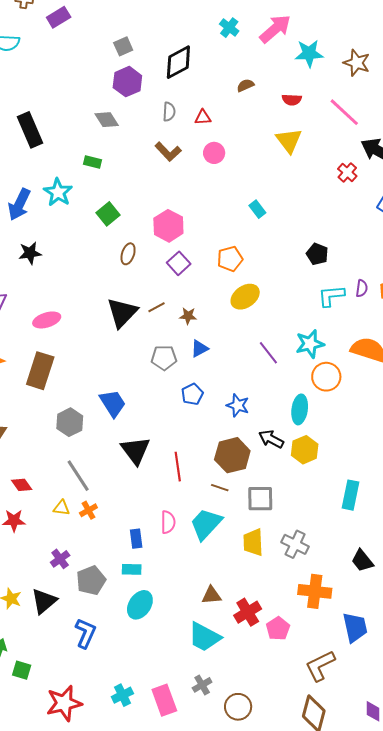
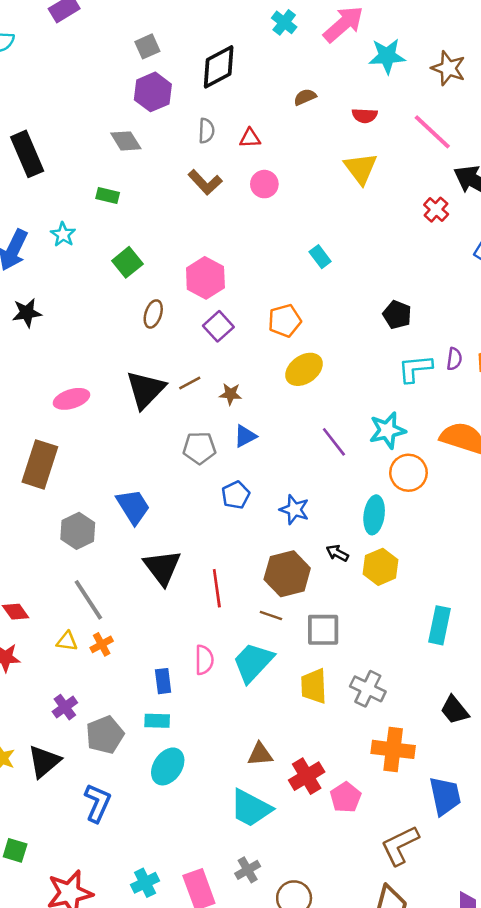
cyan star: (58, 192) -> (63, 235), size x0.7
pink ellipse: (47, 320) -> (71, 399), moved
black arrow: (271, 439) -> (337, 553), size x0.7

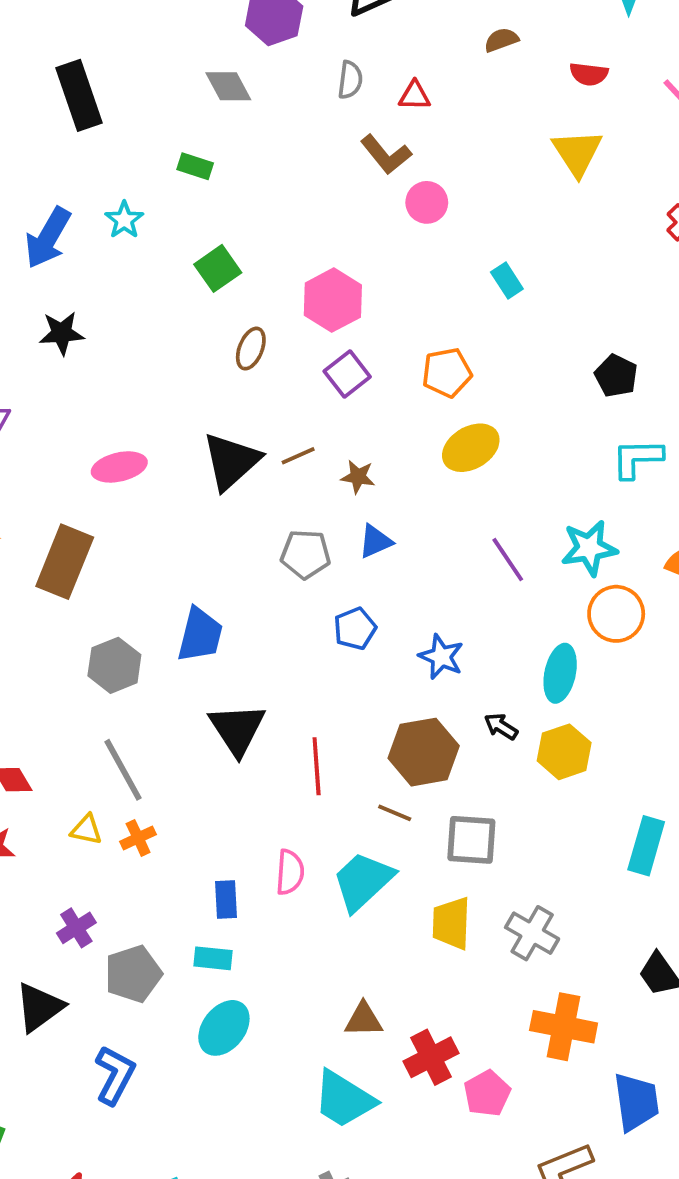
brown L-shape: (205, 182) -> (386, 154), moved
pink circle: (264, 184) -> (427, 202), moved
blue trapezoid: (133, 507) -> (200, 635), turned 42

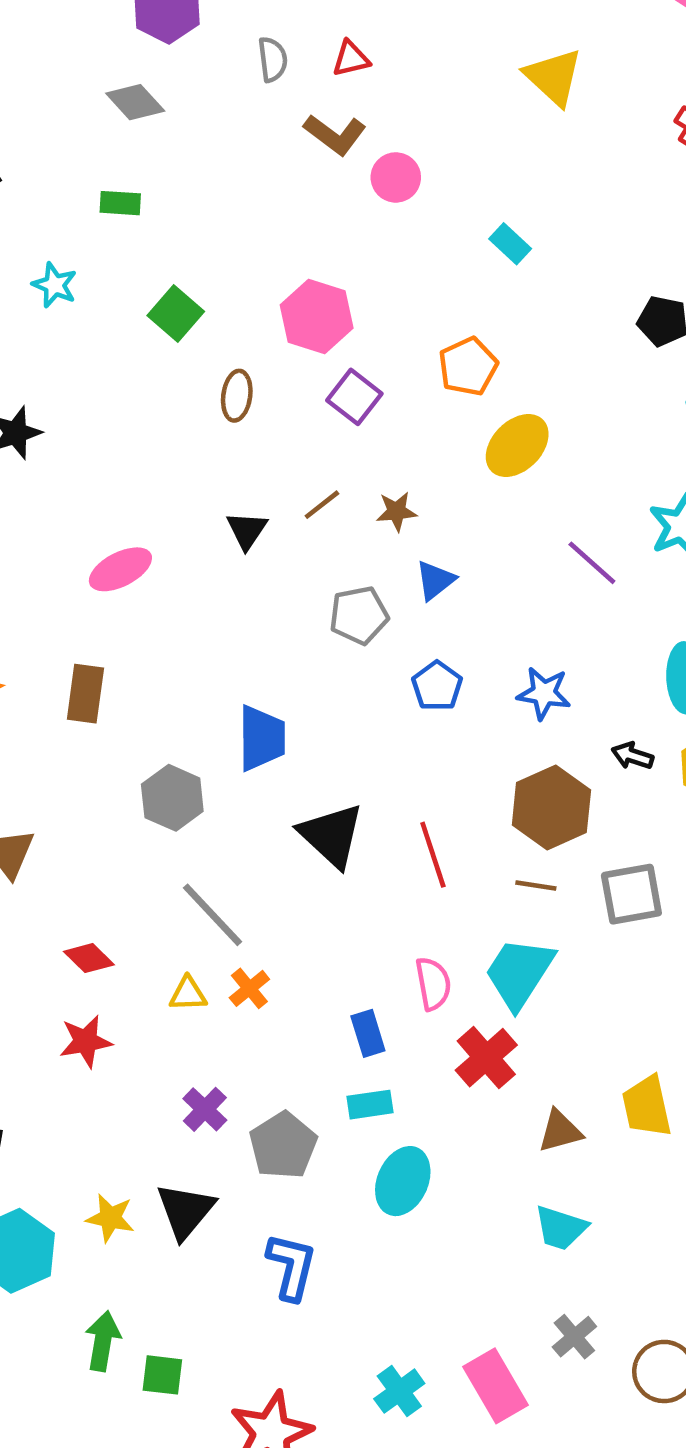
black triangle: (231, 461) -> (247, 530), size x0.6
brown rectangle: (65, 562) -> (85, 694), size x0.7
yellow trapezoid: (451, 923) -> (647, 1106), moved
red cross: (431, 1057) -> (486, 1058), moved
cyan trapezoid: (344, 1099) -> (561, 1228), size x0.7

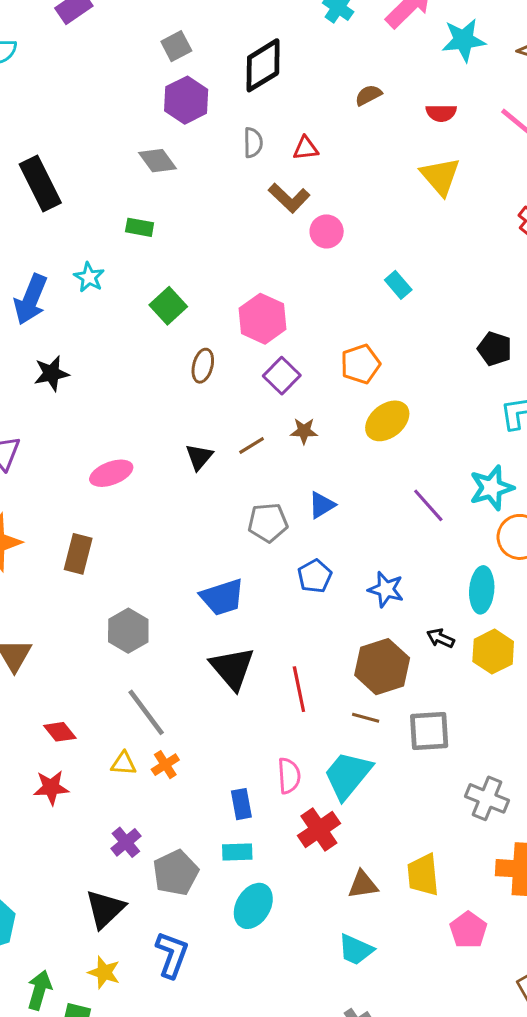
brown star: (397, 511) -> (304, 431), moved
blue trapezoid: (262, 738) -> (222, 597), moved, turned 66
yellow star: (110, 1218) -> (104, 972), moved

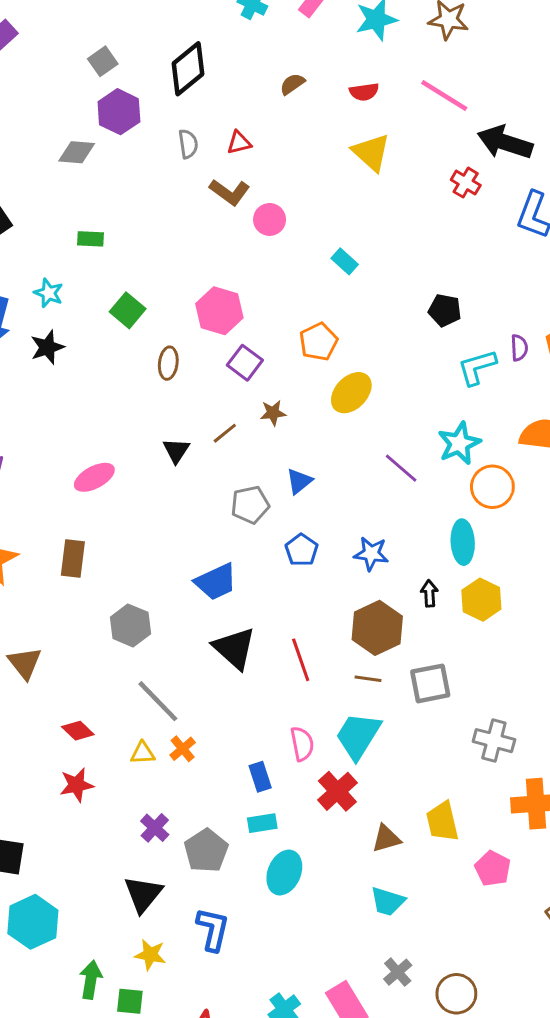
gray diamond: (157, 161) -> (77, 152), moved, turned -42
black star: (51, 373) -> (47, 347), moved
black arrow: (441, 638) -> (429, 593), turned 70

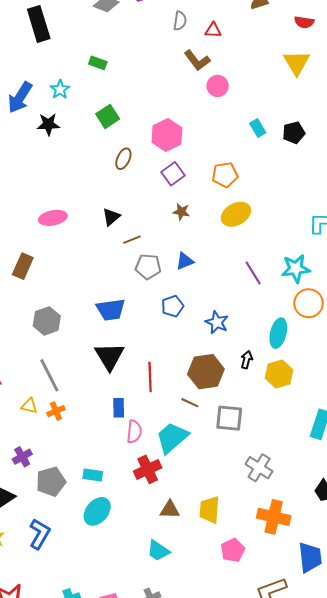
black pentagon: (445, 310) -> (294, 133), moved, turned 30
brown line: (225, 433) -> (132, 240), moved
blue rectangle: (260, 777) -> (119, 408), moved

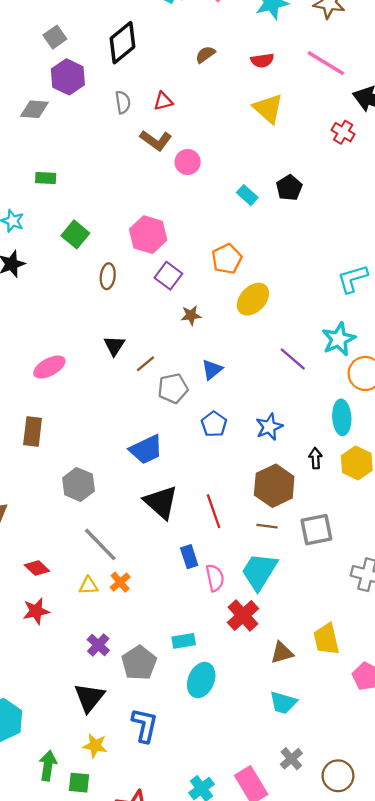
blue star: (217, 322) -> (269, 427), turned -30

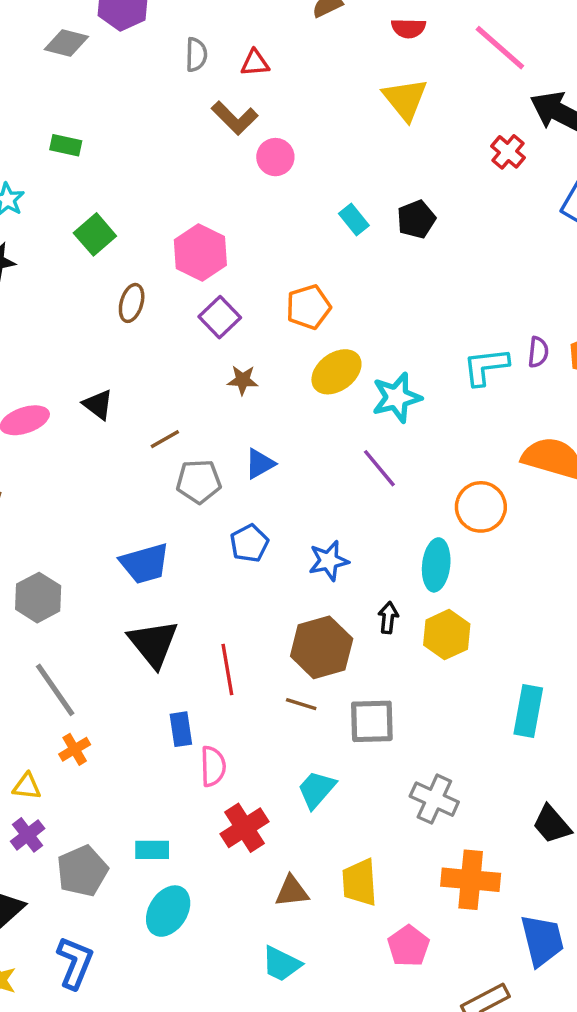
cyan star: (339, 339) -> (397, 397), moved
black triangle: (114, 346) -> (98, 405), moved, turned -35
cyan trapezoid: (259, 571) -> (317, 789), moved, size x0.7
yellow triangle: (88, 586) -> (27, 786), moved

